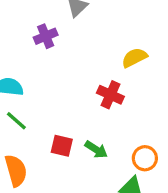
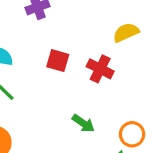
red square: (62, 146) -> (58, 61), moved

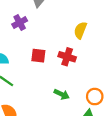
yellow semicircle: (126, 33) -> (80, 30), turned -35

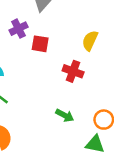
red square: (38, 56) -> (40, 44), moved

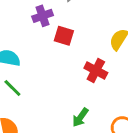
green arrow: (65, 115) -> (80, 117), turned 90

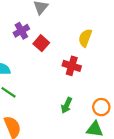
red square: (64, 36) -> (41, 43), turned 35

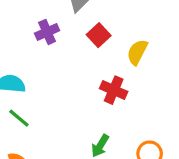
red square: (41, 43) -> (99, 35), moved

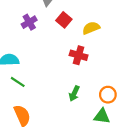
yellow semicircle: (137, 52) -> (91, 28), turned 48

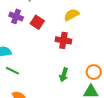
red square: (64, 20) -> (37, 22), moved
purple cross: (29, 22) -> (16, 16), turned -32

